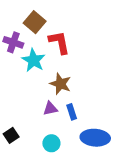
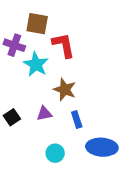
brown square: (35, 22) -> (37, 24), turned -30
purple triangle: (50, 109) -> (44, 114), moved
black square: (11, 135) -> (12, 117), moved

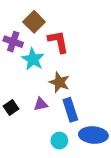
brown square: (37, 24) -> (34, 22), turned 35
blue rectangle: (77, 120) -> (70, 110), size x1.5
cyan circle: (55, 153) -> (59, 141), moved

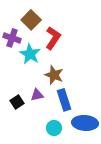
red L-shape: (58, 42) -> (53, 38), turned 45
black square: (11, 108) -> (17, 102), moved

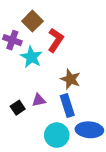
brown star: (54, 75) -> (70, 79), moved
cyan circle: (54, 128) -> (57, 135), size x1.5

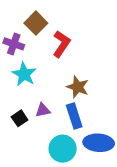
cyan star: (31, 57) -> (24, 74), moved

